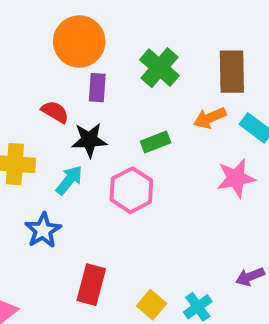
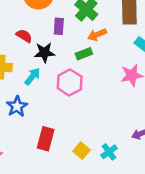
purple rectangle: (97, 88) -> (59, 26), moved
orange arrow: (210, 118) -> (97, 35), moved

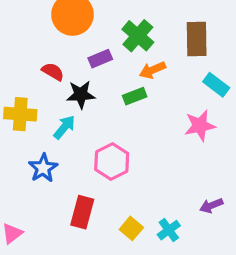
purple rectangle: (59, 26) -> (100, 59), turned 63
pink hexagon: (70, 82) -> (112, 161), moved

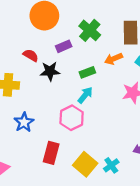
orange arrow: (153, 70) -> (114, 59), moved
cyan arrow: (64, 127) -> (85, 95), moved
yellow square: (131, 228) -> (85, 164), size x1.5

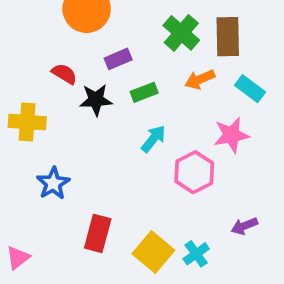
green cross: (90, 30) -> (181, 33), moved
green rectangle: (87, 72) -> (144, 92), moved
pink hexagon: (72, 118) -> (194, 172), moved

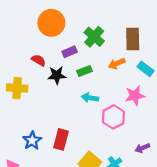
green cross: (181, 33) -> (94, 37), moved
cyan arrow: (153, 139) -> (90, 98), turned -119
blue star: (53, 183) -> (32, 141), moved
red rectangle: (98, 233) -> (61, 139), moved

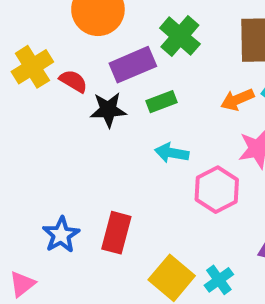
purple rectangle: (70, 52) -> (133, 65), size x1.5
orange arrow: (117, 63) -> (237, 100), moved
yellow cross: (17, 88) -> (32, 67), moved, turned -36

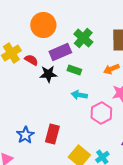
green rectangle: (161, 102) -> (74, 70), turned 40

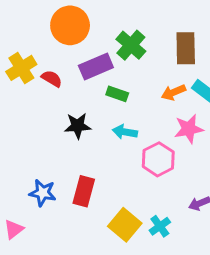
black star: (48, 74) -> (78, 126), moved
blue star: (25, 135) -> (43, 193), turned -30

